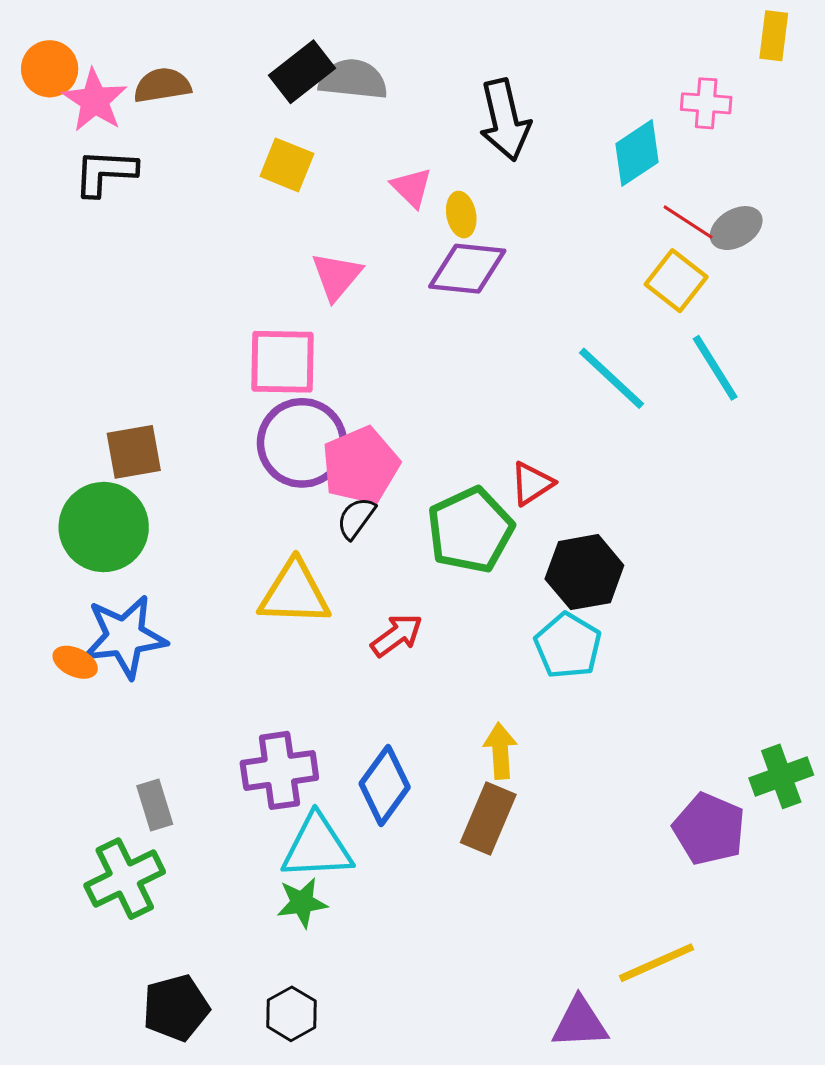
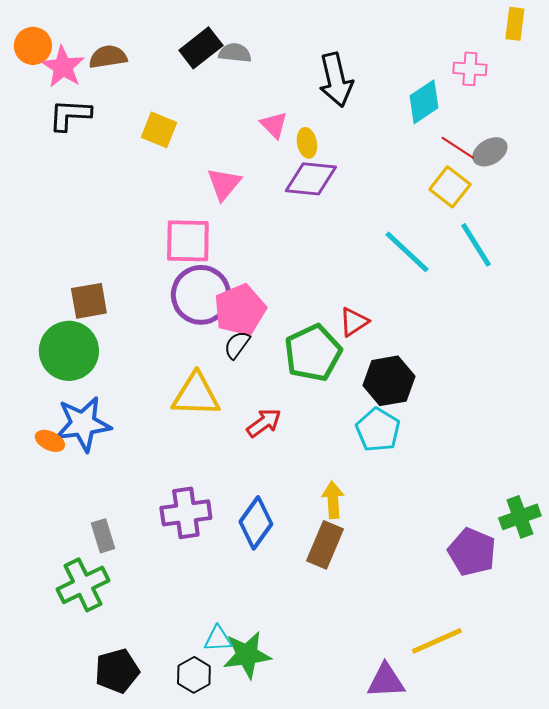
gray semicircle: (353, 79) -> (235, 53), size x0.7
yellow square: (287, 165) -> (159, 130), moved
cyan triangle: (317, 847) -> (218, 639), moved, size x0.6
green star: (302, 903) -> (247, 655), moved, size x1.4

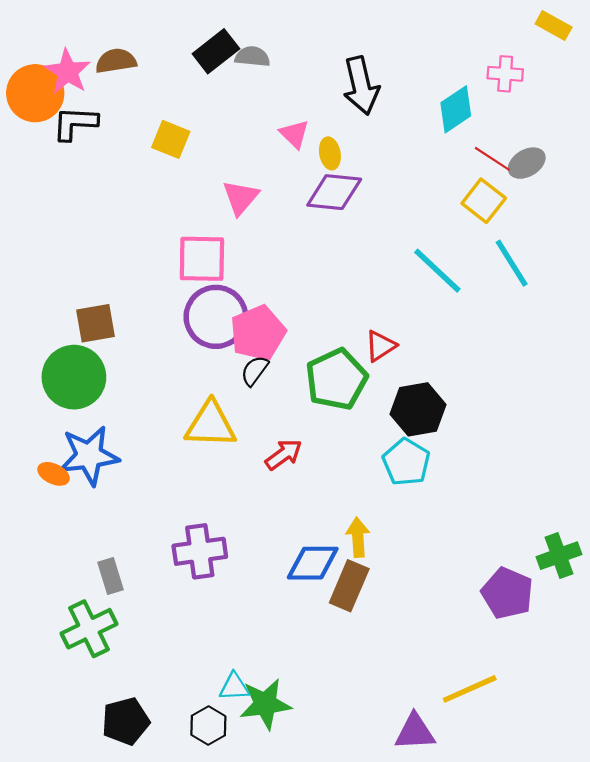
yellow rectangle: (515, 24) -> (554, 25), turned -68
orange circle: (33, 46) -> (35, 93), moved, size x1.4
blue diamond: (256, 523) -> (313, 563), moved, turned 54

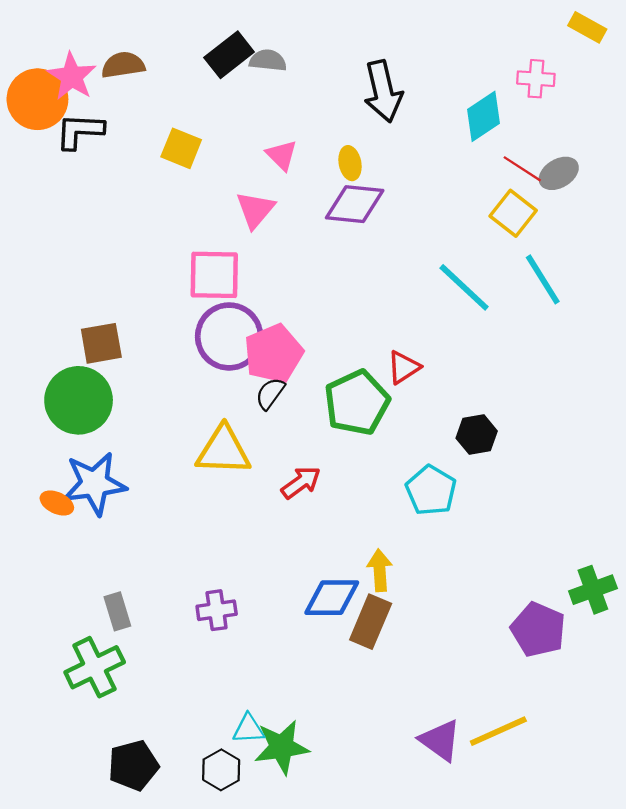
pink triangle: (294, 134) -> (282, 155), moved
black hexagon: (418, 409) -> (477, 435), moved, size x0.7
purple cross: (200, 551) -> (217, 610), moved, size x0.7
purple triangle: (415, 732) -> (440, 740), moved, turned 39

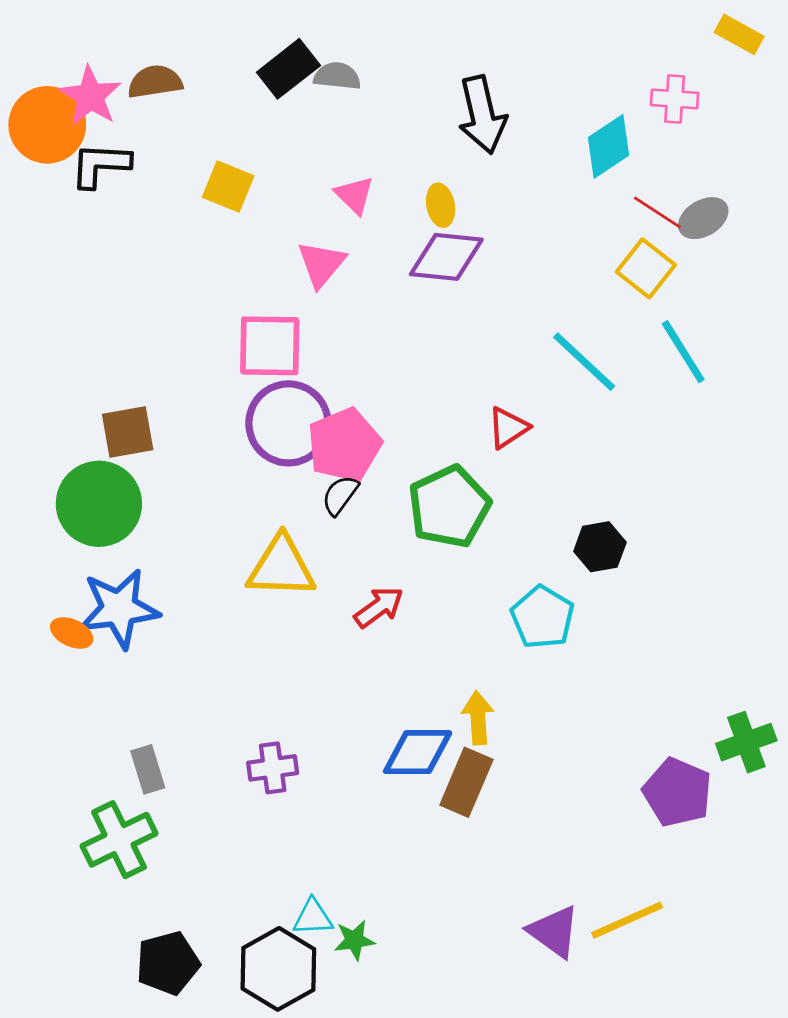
red triangle: (404, 367) -> (508, 428), moved
green star: (282, 747) -> (354, 940), size x0.6
black hexagon: (221, 770) -> (278, 969), size x1.6

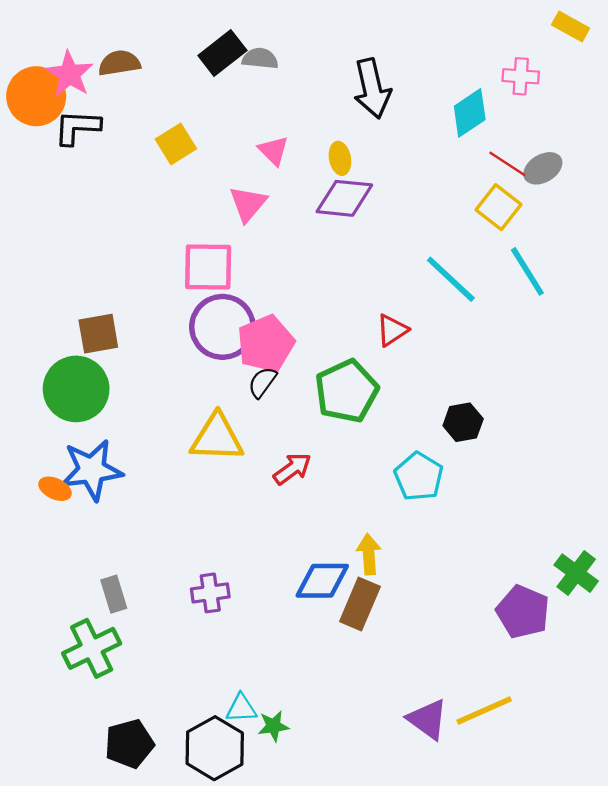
yellow square: (228, 187) -> (176, 144), turned 36
green cross: (746, 742) -> (576, 573), turned -33

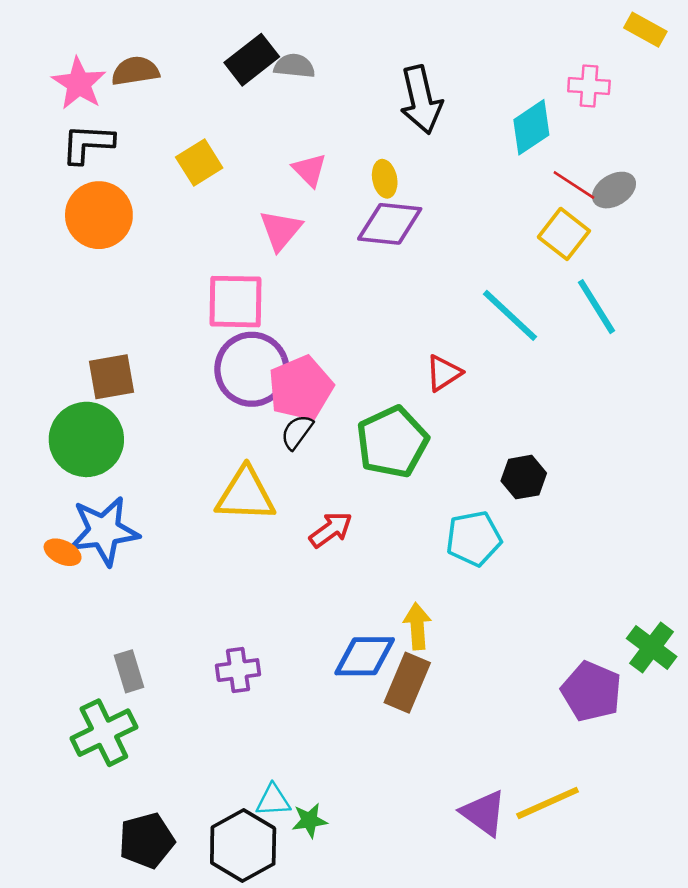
orange circle: (36, 96) -> (99, 215), moved
cyan pentagon: (419, 477) -> (474, 538), turned 30

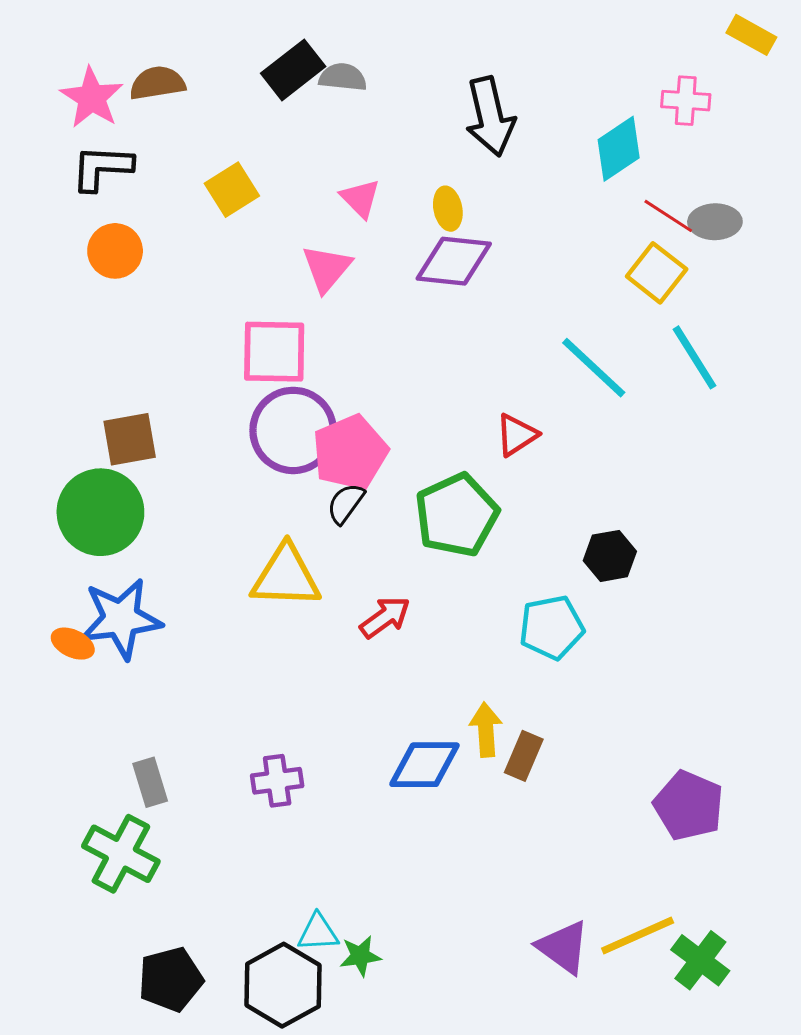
gray ellipse: (614, 190) -> (715, 222), turned 30
orange circle: (99, 215) -> (115, 251), size x0.7
green cross: (652, 647) -> (700, 960), moved
brown rectangle: (407, 683) -> (524, 756), moved, size x0.7
green cross: (104, 733) -> (121, 854), turned -36

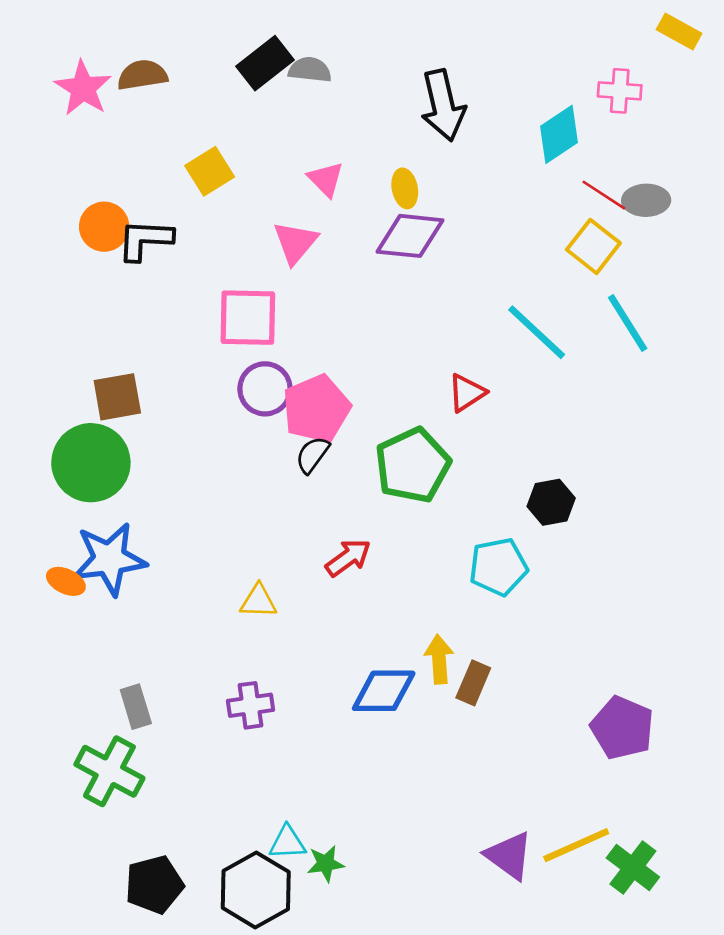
black L-shape: (102, 168) -> (145, 240), moved
purple circle: (293, 430) -> (265, 389), size x0.7
yellow triangle: (286, 576) -> (258, 601), moved, size x0.6

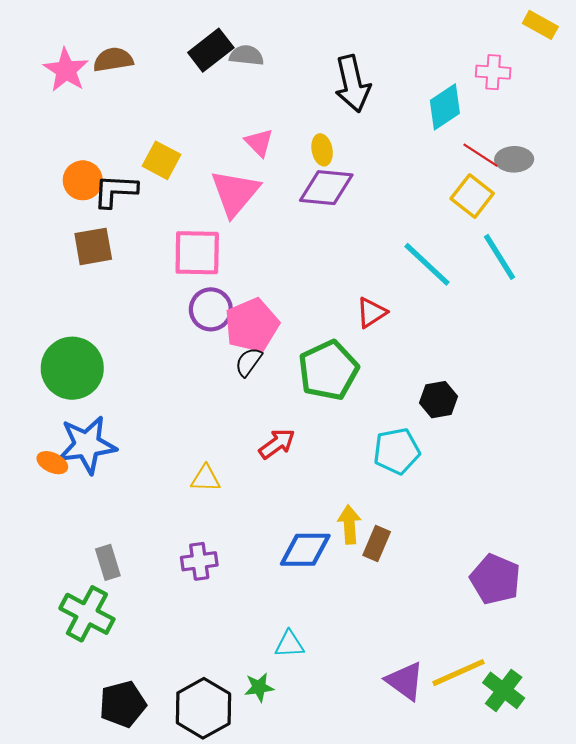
yellow square: (210, 171) -> (161, 160), moved, turned -30
pink triangle: (295, 242) -> (235, 193), size x1.4
brown square: (117, 397) -> (93, 246), moved
cyan triangle: (287, 842) -> (290, 644), moved

